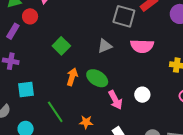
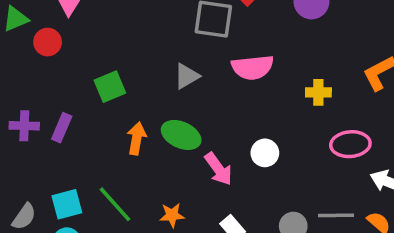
purple rectangle: (13, 31) -> (62, 128), moved
green square: (61, 46) -> (110, 87), turned 30
cyan square: (26, 90) -> (67, 204), moved

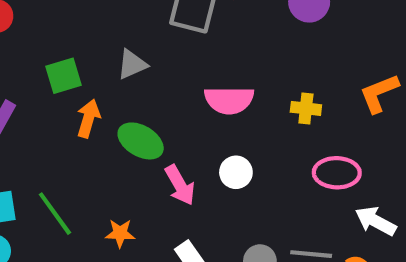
pink semicircle: (253, 67) -> (229, 100), moved
gray triangle: (187, 76) -> (132, 64), moved
orange arrow: (137, 138) -> (88, 118), moved

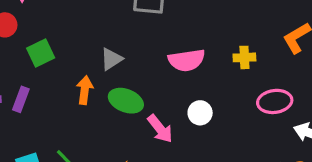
gray triangle: (132, 64) -> (111, 59), moved
green square: (64, 76) -> (41, 53), moved

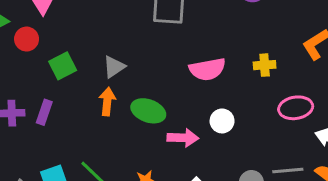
gray triangle: (111, 59) -> (114, 67), moved
pink arrow: (160, 129) -> (183, 138), turned -48

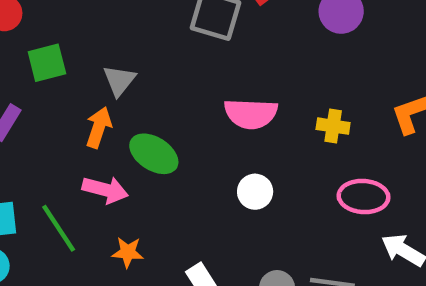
gray triangle: (114, 67) -> (119, 80), turned -30
pink arrow: (183, 138) -> (105, 190), moved

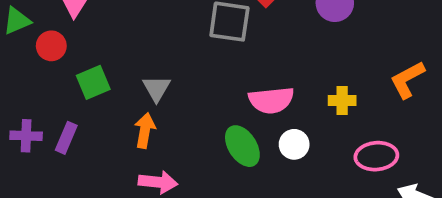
green ellipse: (154, 154) -> (242, 146), moved, turned 33
white circle: (255, 192) -> (294, 144), moved

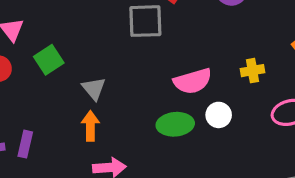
green square: (93, 82) -> (49, 60), moved
green ellipse: (242, 146) -> (175, 124), turned -52

